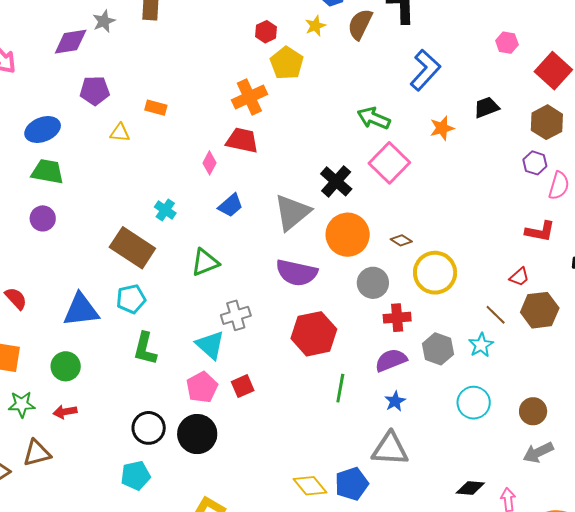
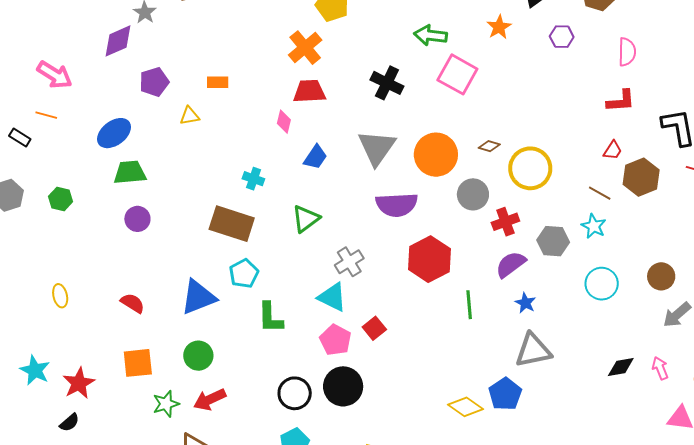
purple hexagon: (535, 163) -> (562, 37), moved
black cross: (336, 181) -> (387, 83), moved
red arrow: (65, 412) -> (210, 400), size x1.4

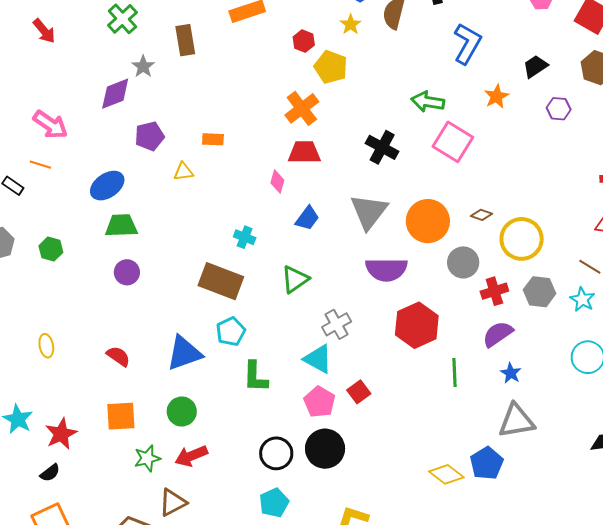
gray hexagon: (553, 241) -> (540, 292), moved

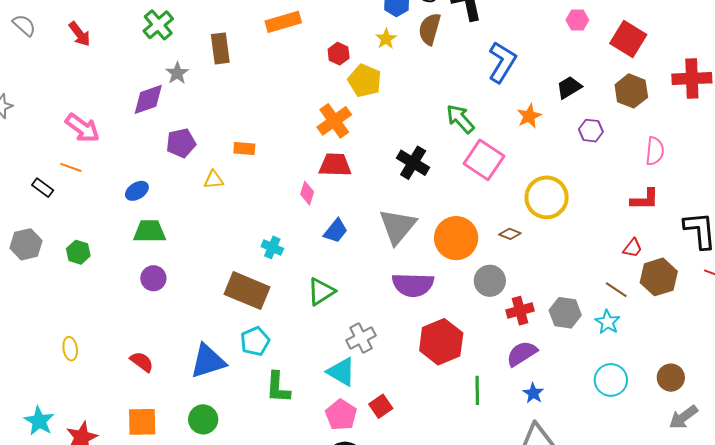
green arrow: (428, 102) -> (460, 119), turned 36
blue ellipse: (107, 186) -> (137, 191), size x0.7
yellow circle: (522, 239) -> (547, 197), moved

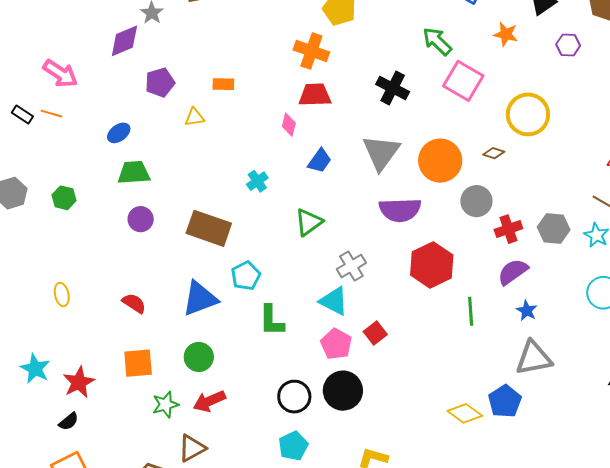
orange star: (529, 116) -> (506, 34), turned -30
orange cross: (334, 121) -> (311, 51), turned -32
black rectangle: (43, 188) -> (22, 115), moved
cyan cross: (272, 247) -> (257, 181), turned 35
brown rectangle: (247, 291) -> (209, 228), moved

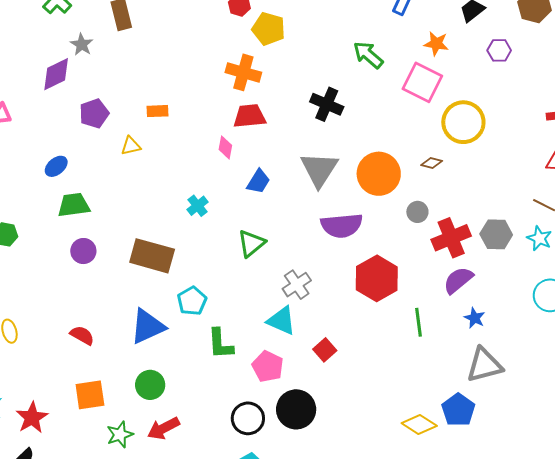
pink square: (463, 81) -> (422, 82), moved
gray circle: (476, 201) -> (417, 212), size x0.7
red cross: (508, 229) -> (451, 238), size x1.4
pink pentagon: (336, 344) -> (268, 366), moved

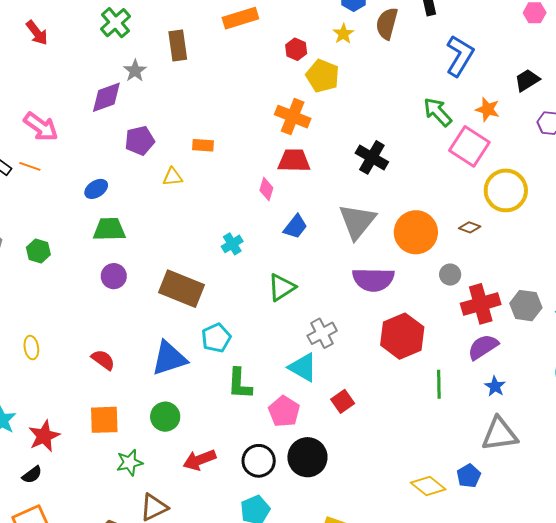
green arrow: (368, 55) -> (438, 112), moved
blue pentagon: (458, 410) -> (469, 476), size x0.7
red arrow: (163, 428) -> (199, 460), moved

